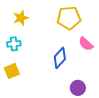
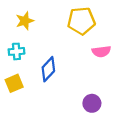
pink semicircle: (86, 44) -> (101, 51), turned -49
blue diamond: (60, 58) -> (48, 69), moved

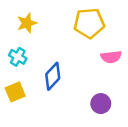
cyan cross: (16, 51) -> (18, 57), turned 35
purple circle: (92, 103) -> (101, 104), moved

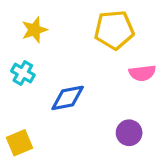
blue diamond: (53, 76) -> (68, 98), turned 36
yellow square: (15, 92) -> (20, 143), moved

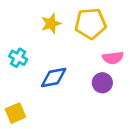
yellow star: (34, 30) -> (51, 24), moved
purple circle: (129, 133) -> (102, 83), moved

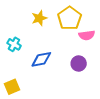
yellow pentagon: (90, 24) -> (70, 18), turned -30
pink semicircle: (113, 58) -> (87, 35), moved

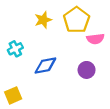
cyan cross: (14, 44) -> (15, 49), turned 32

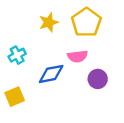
pink semicircle: (95, 39) -> (78, 56), moved
yellow square: (13, 95) -> (15, 97), moved

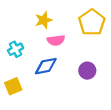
yellow pentagon: (86, 22) -> (92, 22), moved
pink semicircle: (78, 56) -> (56, 40), moved

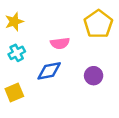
yellow star: (44, 20) -> (14, 22), moved

